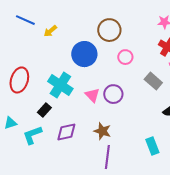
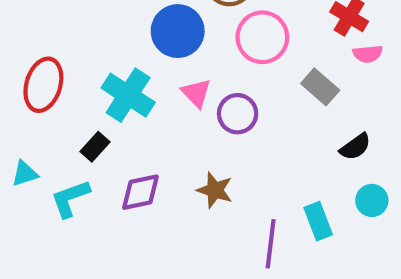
pink circle: (125, 57) -> (262, 37), size x1.6
pink triangle: (92, 95) -> (196, 93), moved
purple line: (107, 157) -> (271, 244), moved

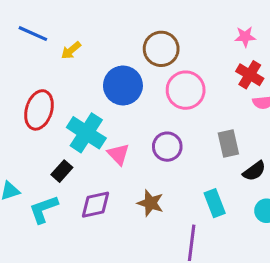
red ellipse: (43, 85) -> (39, 110), moved
gray rectangle: (320, 87) -> (228, 144), moved, turned 36
pink triangle: (196, 93) -> (118, 154), moved
cyan rectangle: (318, 221) -> (215, 203), moved

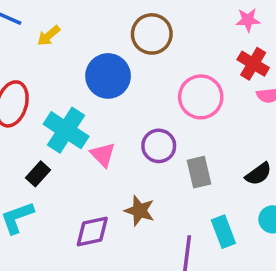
pink circle: (186, 90) -> (201, 97), moved
gray rectangle: (228, 144) -> (199, 172), moved
cyan rectangle: (215, 203) -> (223, 232), moved
purple diamond: (95, 205) -> (92, 232), moved

